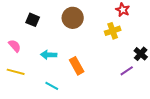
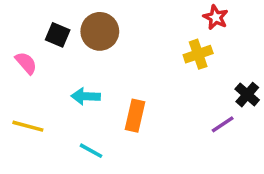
brown circle: (73, 18) -> (100, 31), moved
pink semicircle: (15, 46) -> (26, 63), moved
orange rectangle: (77, 66) -> (135, 116), turned 42

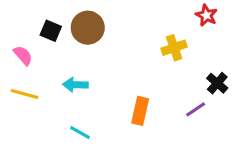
red star: (216, 17) -> (206, 15), moved
orange rectangle: (135, 116) -> (140, 111), moved
yellow line: (28, 126) -> (25, 94), moved

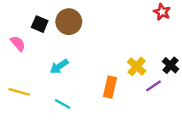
yellow cross: (174, 48) -> (137, 66), moved, turned -30
cyan arrow: (75, 85) -> (59, 66), turned -36
yellow line: (25, 94) -> (19, 92), moved

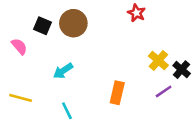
red star: (162, 12) -> (136, 13), moved
yellow cross: (137, 66) -> (158, 61), moved
cyan line: (63, 104) -> (67, 111), turned 35

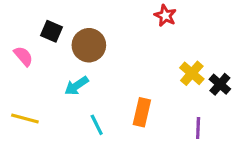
brown circle: (73, 23) -> (89, 45), moved
purple line: (164, 91) -> (198, 128), moved, turned -54
cyan line: (67, 111) -> (97, 125), moved

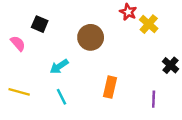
brown circle: (89, 45) -> (91, 37), moved
yellow cross: (192, 73) -> (149, 24), moved
cyan line: (97, 125) -> (62, 97), moved

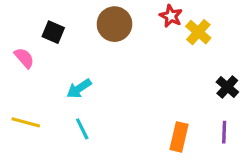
brown circle: (91, 37) -> (114, 24), moved
orange rectangle: (110, 87) -> (179, 137), moved
purple line: (154, 99) -> (224, 132), moved

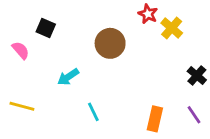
brown circle: (114, 24) -> (110, 43), moved
cyan line: (82, 129) -> (93, 112), moved
purple line: (224, 132) -> (194, 115), turned -36

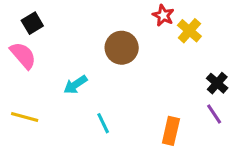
black square: (46, 28) -> (32, 23), moved, turned 36
pink semicircle: (21, 50) -> (23, 55), size x1.4
purple line: (194, 115) -> (214, 114), moved

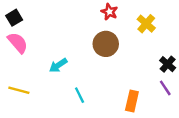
red star: (163, 15) -> (109, 12), moved
black square: (32, 23) -> (14, 18), moved
brown circle: (122, 48) -> (106, 44), moved

